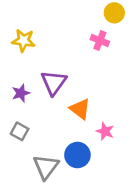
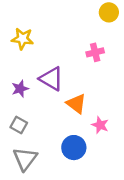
pink cross: (100, 41) -> (95, 52), moved, turned -36
purple triangle: (54, 83) -> (51, 79), turned -36
gray triangle: (46, 167) -> (25, 159), moved

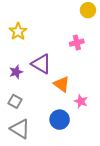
yellow star: (23, 39) -> (18, 31), turned 30
gray triangle: (25, 159) -> (20, 129), turned -35

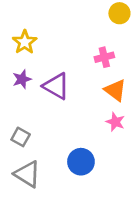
purple star: (16, 72) -> (22, 79), moved
orange triangle: (62, 84) -> (115, 90), moved
pink star: (81, 101) -> (115, 122), moved

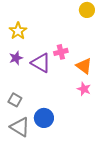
pink cross: (104, 57) -> (61, 52), moved
blue circle: (81, 162) -> (44, 118), moved

